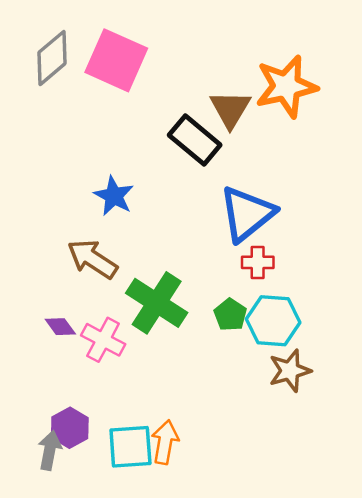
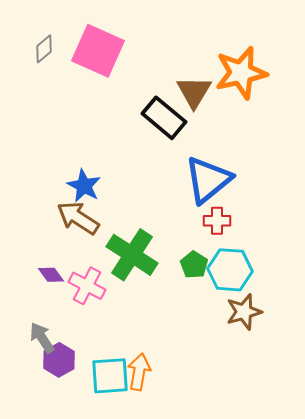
gray diamond: (52, 58) -> (44, 49), size x0.6
blue star: (114, 196) -> (84, 186), moved
gray arrow: (50, 450) -> (42, 338), moved, turned -44

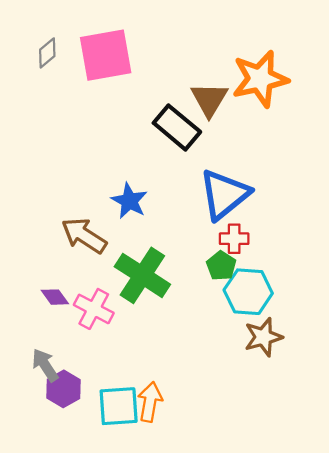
pink square: (98, 51) -> (106, 55), turned -34
blue star: (84, 186) -> (129, 201), moved
green pentagon: (194, 265) -> (221, 266), moved

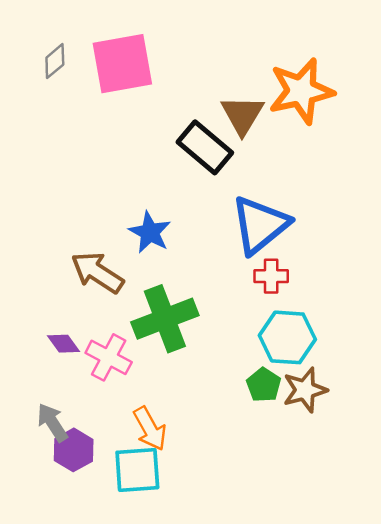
green pentagon: (221, 266) -> (264, 385), moved
green cross: (142, 275) -> (165, 319), turned 36
orange arrow: (150, 402) -> (150, 429), moved, turned 141

